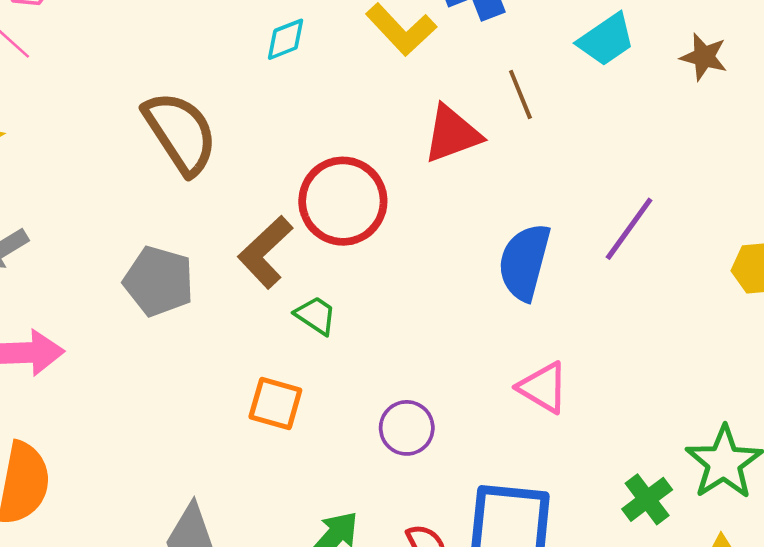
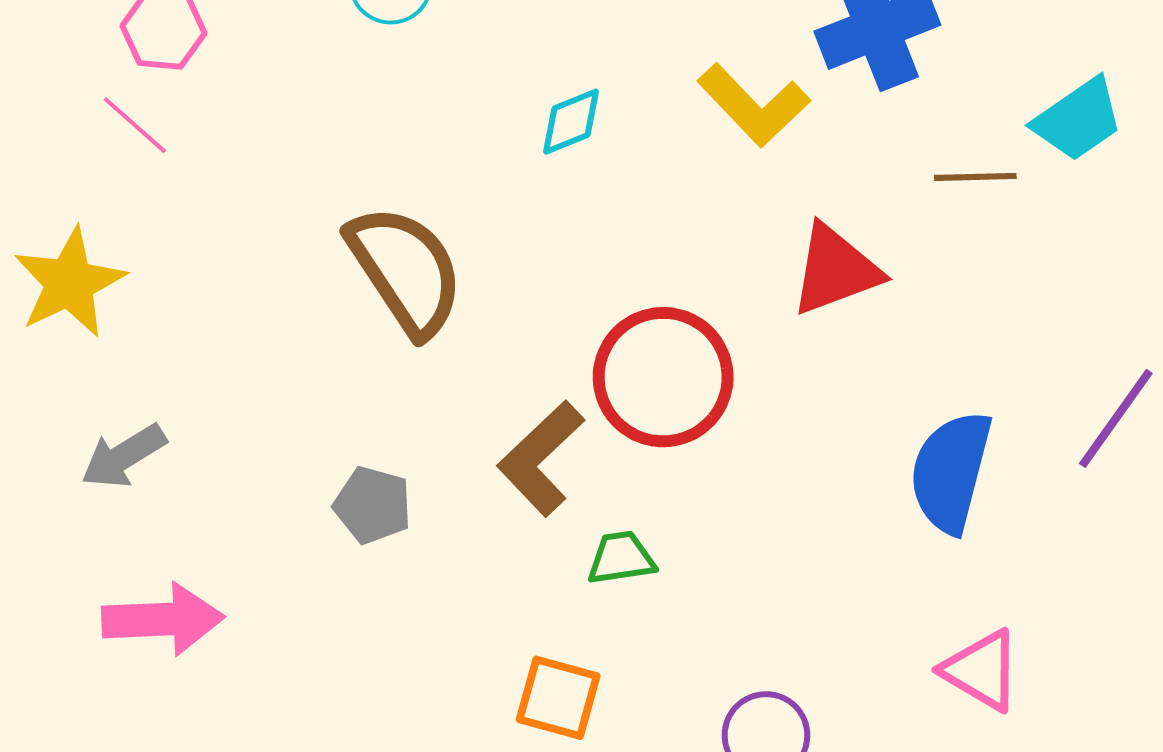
brown line: (520, 95) -> (975, 177), moved, turned -69
gray pentagon: (159, 281) -> (373, 505), size x0.7
green trapezoid: (316, 315) -> (621, 558), turned -42

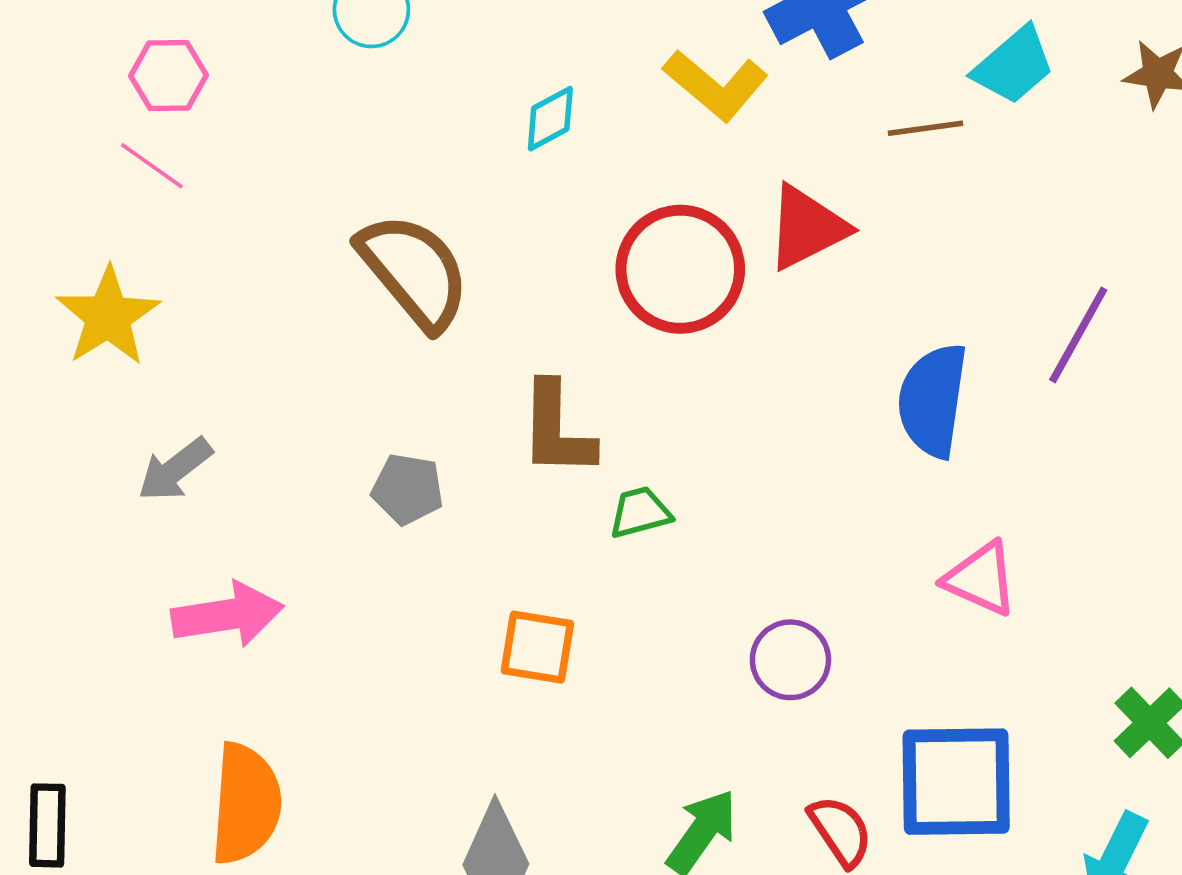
red circle: (663, 377) -> (680, 269), moved
brown L-shape: (541, 458) -> (557, 429), turned -39
orange square: (558, 698) -> (537, 647), moved

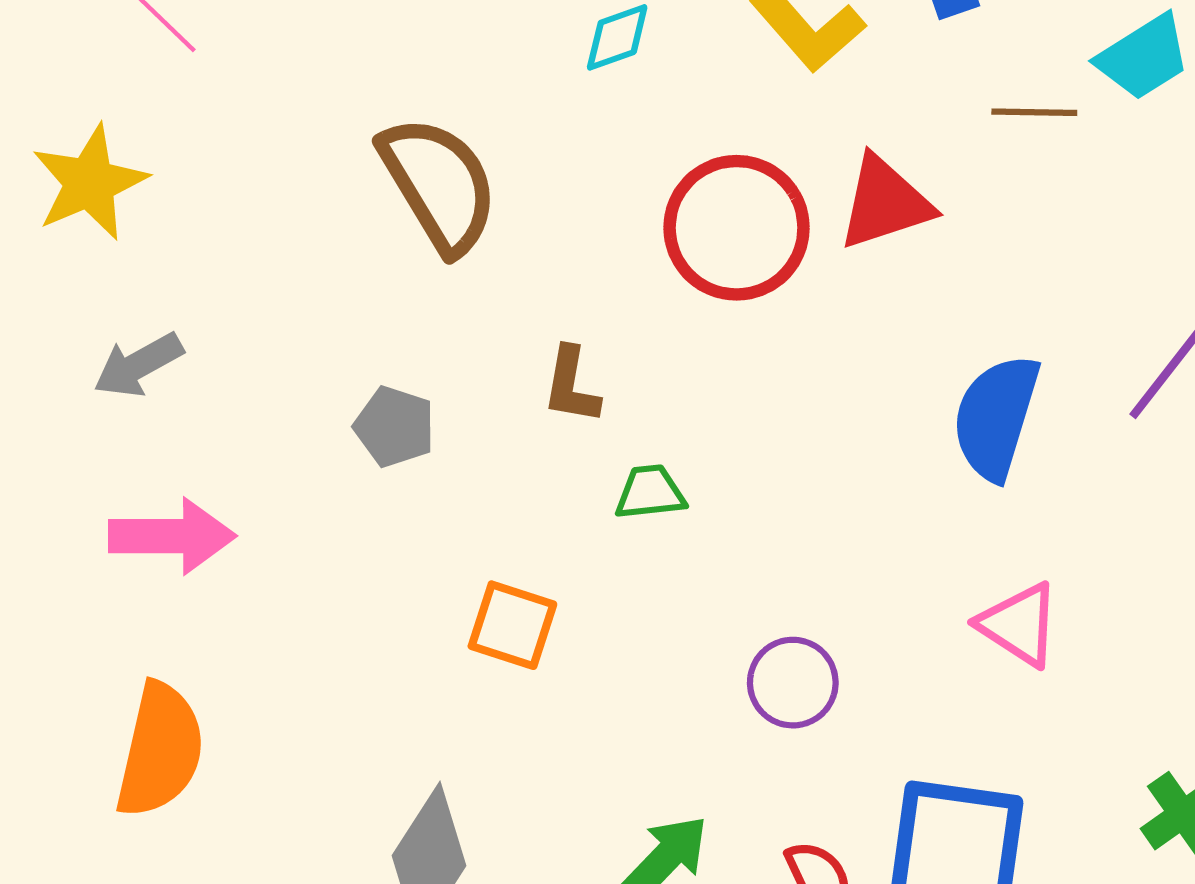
brown L-shape: (557, 429) -> (571, 385), size x0.7

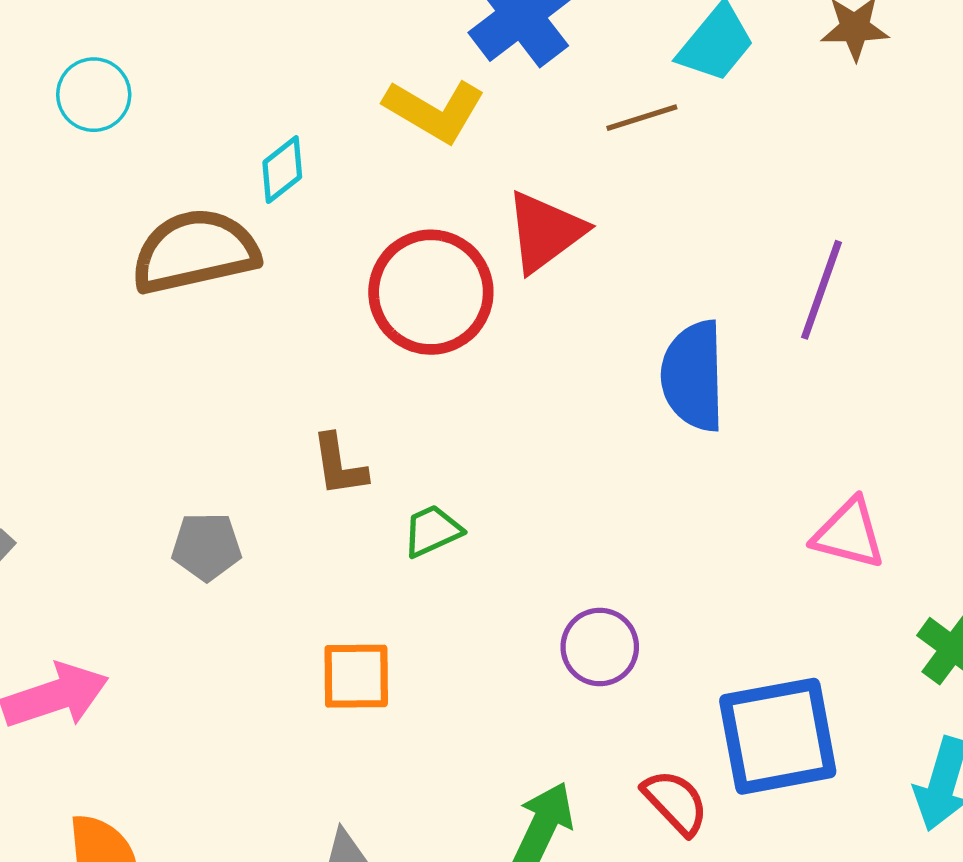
brown semicircle: (439, 184) -> (195, 251), moved, turned -53
pink triangle: (1019, 625) -> (849, 534), moved

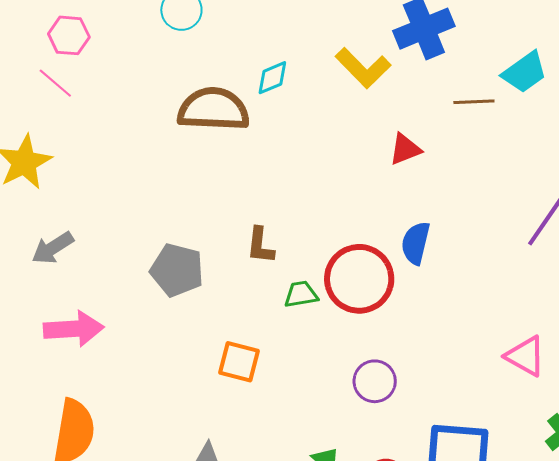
red triangle: (545, 232) -> (405, 149), size x0.7
red circle: (431, 292) -> (359, 279), moved
blue semicircle: (693, 376) -> (416, 243), moved, size x0.7
gray pentagon: (206, 546) -> (177, 270), size x1.4

